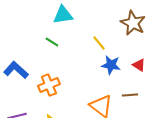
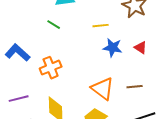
yellow line: (99, 43) -> (101, 26), turned -56
brown line: (130, 95) -> (135, 87), moved

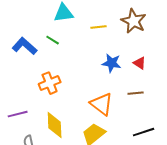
yellow line: (101, 26) -> (99, 27), moved
blue L-shape: (18, 53) -> (25, 46), moved
brown line: (135, 87) -> (136, 93), moved

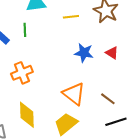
green line: (53, 40) -> (25, 30), turned 56
brown line: (136, 93) -> (108, 99), moved, turned 42

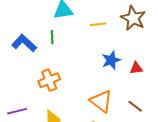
blue star: (84, 53) -> (111, 60), turned -30
red triangle: (112, 53) -> (136, 68), moved, turned -40

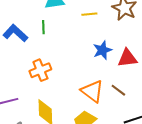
red triangle: (136, 68) -> (127, 58), size x1.5
brown line: (135, 106) -> (118, 90), moved

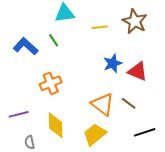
green line: (43, 27) -> (54, 40), turned -32
red triangle: (127, 58) -> (138, 71), turned 30

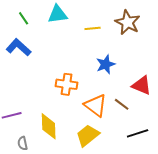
green line: (54, 40) -> (24, 18), moved
red triangle: (138, 71) -> (142, 85), moved
orange cross: (51, 83) -> (67, 84), moved, turned 30

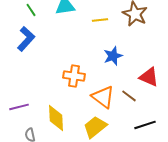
blue L-shape: (19, 47) -> (26, 39), turned 90

